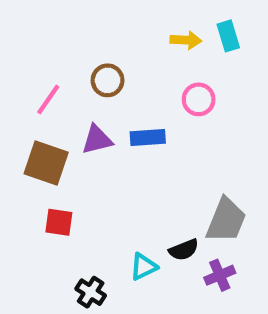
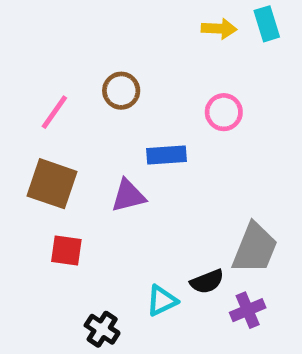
cyan rectangle: (228, 36) -> (267, 24), moved
yellow arrow: (186, 40) -> (219, 29), moved
purple triangle: (97, 140) -> (128, 196), moved

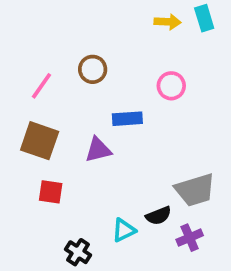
gray trapezoid: (255, 248) -> (195, 190), turned 51

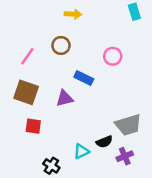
yellow arrow: (168, 22) -> (73, 14), moved
blue rectangle: (127, 119) -> (84, 78), turned 30

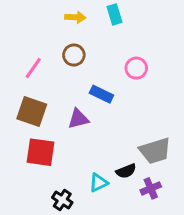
cyan rectangle: (134, 12) -> (114, 14), moved
yellow arrow: (73, 14) -> (75, 17), moved
red square: (33, 126) -> (41, 152), size x1.5

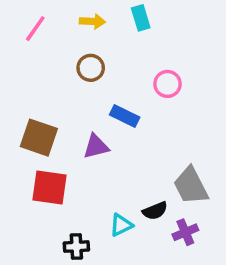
pink line: (33, 68) -> (35, 29), moved
gray trapezoid: (155, 151) -> (191, 186), turned 80
black cross: (62, 200) -> (76, 247), turned -36

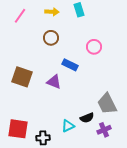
purple triangle: (96, 146) -> (54, 82), turned 35
red square: (50, 188) -> (18, 129), moved

